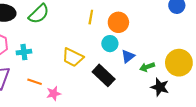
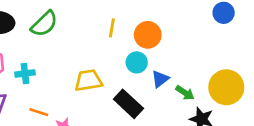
yellow trapezoid: (73, 57) -> (88, 80), turned 145
green arrow: (147, 67) -> (185, 93), turned -128

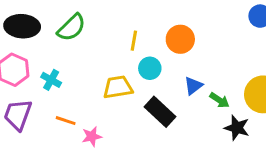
yellow line: (112, 28) -> (134, 41), moved
cyan circle: (137, 62) -> (150, 68), moved
cyan cross: (25, 73) -> (51, 80), turned 36

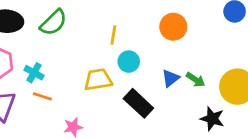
orange circle: (180, 39) -> (173, 27), moved
green arrow: (219, 100) -> (196, 80), moved
orange line: (66, 121) -> (42, 96), moved

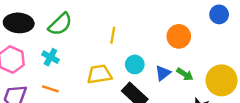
orange circle: (173, 27) -> (179, 36), moved
cyan circle: (129, 62) -> (135, 64), moved
cyan cross: (34, 73) -> (50, 57), moved

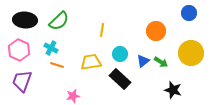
yellow circle: (222, 80) -> (191, 53), moved
orange line: (50, 89) -> (57, 65), moved

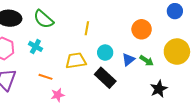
green semicircle: (59, 21) -> (44, 19), turned 85
orange line: (57, 65) -> (46, 77), moved
black star: (173, 90) -> (159, 89), turned 30

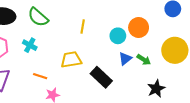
cyan circle: (105, 53) -> (118, 36), moved

